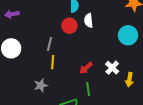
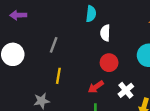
red circle: (69, 26) -> (109, 63), moved
gray line: (49, 44) -> (54, 45), moved

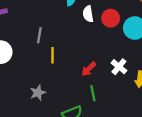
red circle: (109, 63) -> (111, 18), moved
yellow line: (58, 76) -> (53, 55), moved

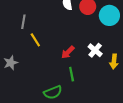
yellow line: (53, 55) -> (35, 40), turned -32
gray star: (38, 93) -> (11, 63), moved

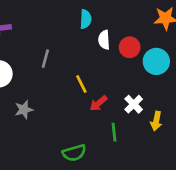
yellow line: (35, 40) -> (81, 84), moved
green line: (72, 74) -> (114, 132), moved

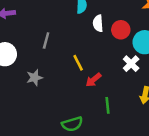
white cross: (134, 104) -> (131, 64), moved
gray star: (24, 110) -> (35, 78), moved

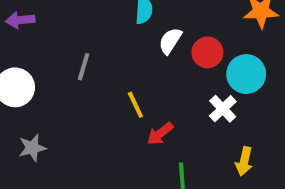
white semicircle: (98, 23) -> (170, 41), turned 35
gray star: (35, 78) -> (32, 148), moved

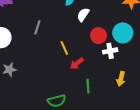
red circle: (207, 52) -> (98, 36), moved
white cross: (223, 109) -> (110, 51), turned 32

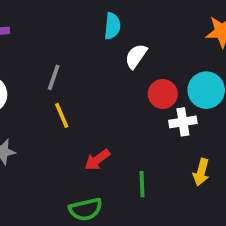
yellow line: (64, 48) -> (62, 115), moved
red arrow: (77, 63) -> (97, 160), moved

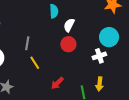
red circle: (163, 94) -> (68, 44), moved
yellow arrow: (201, 172) -> (100, 84), moved

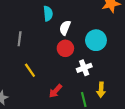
cyan circle: (109, 37) -> (96, 40), moved
gray line: (27, 43) -> (20, 39), moved
white cross: (99, 56) -> (84, 68), moved

